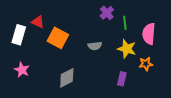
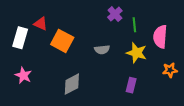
orange star: (146, 64) -> (170, 70), moved

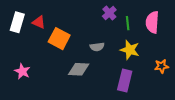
pink semicircle: (160, 37) -> (152, 22), moved
white rectangle: (20, 38) -> (17, 22), moved
gray diamond: (72, 84) -> (79, 69), moved, turned 30
purple rectangle: (131, 85) -> (125, 81), size x1.5

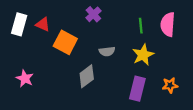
purple cross: (109, 13) -> (93, 14), moved
yellow star: (130, 50) -> (143, 55), turned 30
orange star: (161, 66) -> (170, 85), moved
gray diamond: (79, 69) -> (87, 76), turned -40

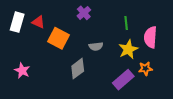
pink semicircle: (168, 24) -> (150, 37), moved
orange star: (170, 85) -> (145, 69), moved
purple rectangle: (137, 89) -> (123, 80), turned 35

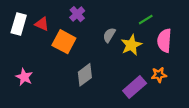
purple cross: (84, 13) -> (77, 14), moved
green line: (126, 23) -> (146, 20), moved, turned 64
gray semicircle: (96, 46) -> (109, 35), moved, turned 128
yellow star: (128, 49) -> (131, 45), moved

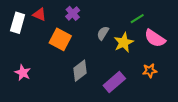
red triangle: (42, 24) -> (39, 14), moved
pink semicircle: (164, 41) -> (155, 38), turned -60
purple rectangle: (135, 87) -> (114, 82), moved

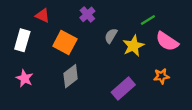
purple cross: (73, 13) -> (87, 14), moved
white rectangle: (18, 23) -> (22, 40), moved
gray diamond: (80, 71) -> (71, 76), moved

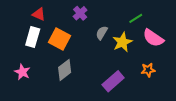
white rectangle: (22, 40) -> (33, 37), moved

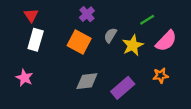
red triangle: (39, 14) -> (31, 15), moved, turned 32
pink semicircle: (153, 38) -> (166, 41), turned -80
orange square: (59, 39) -> (79, 42), moved
gray diamond: (65, 70) -> (87, 81), moved, turned 30

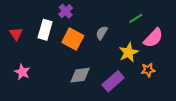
purple cross: (87, 14) -> (66, 11), moved
red triangle: (31, 15) -> (16, 34), moved
white rectangle: (36, 40) -> (45, 30), moved
yellow star: (133, 45) -> (129, 52), moved

